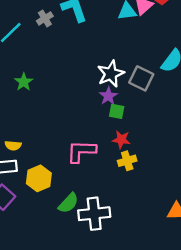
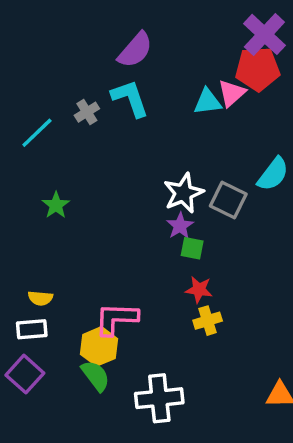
pink L-shape: (81, 151) -> (116, 319), moved
yellow hexagon: (39, 178) -> (99, 346), moved
green semicircle: (68, 203) -> (96, 376), moved, turned -80

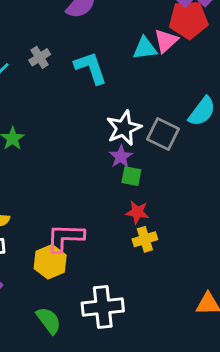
cyan L-shape: (130, 98) -> (91, 68), moved
green semicircle: (96, 376) -> (49, 320), moved

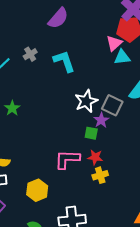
cyan triangle: (145, 48) -> (122, 57), moved
purple star: (121, 157) -> (101, 120), moved
pink L-shape: (65, 238) -> (67, 159), moved

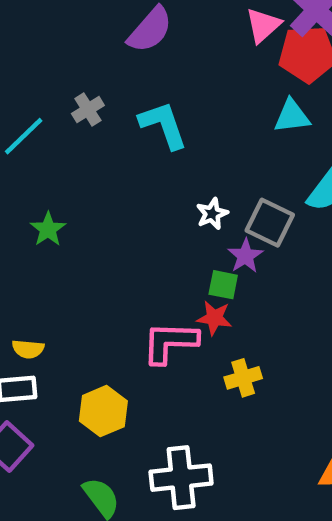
pink triangle: (114, 43) -> (263, 25), moved
white star: (86, 101) -> (212, 214), size x0.6
red star: (95, 157) -> (214, 318), moved

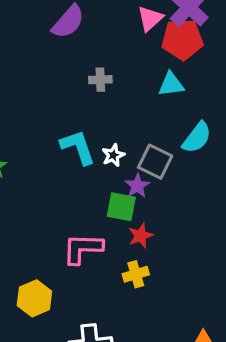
gray cross: (88, 110) -> (100, 80), moved, turned 30
cyan L-shape: (163, 125) -> (78, 147), moved
green square: (223, 285) -> (121, 207), size x1.4
red star: (214, 318) -> (141, 236), moved, turned -30

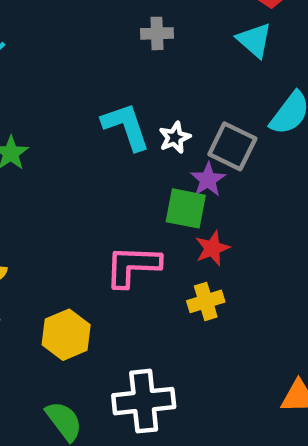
cyan triangle: (171, 84) -> (254, 40), turned 48

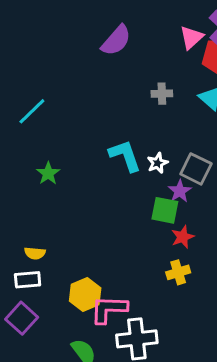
gray cross: (157, 33) -> (162, 94), moved
pink L-shape: (133, 266) -> (109, 309), moved

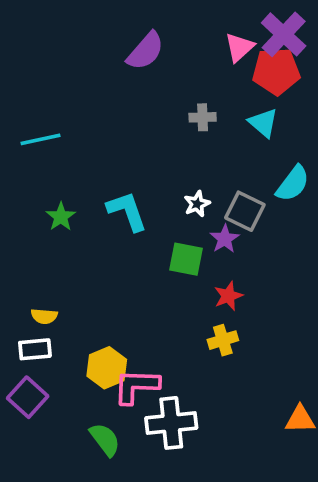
cyan line: (32, 111) -> (41, 139), turned 32
cyan L-shape: (125, 156) -> (127, 211), moved
green square: (165, 210) -> (186, 259), moved

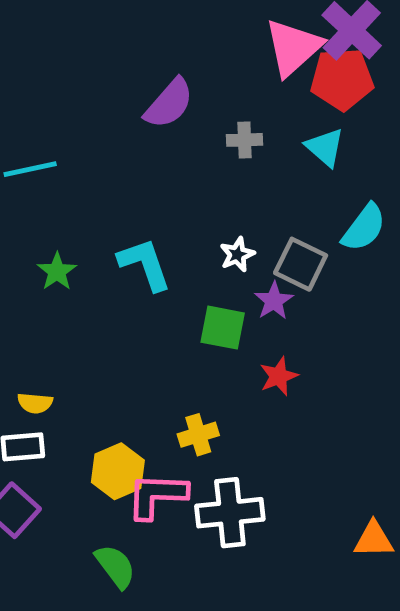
pink triangle: (239, 47) -> (293, 47), size x1.5
purple semicircle: (145, 51) -> (169, 103), moved
yellow cross: (223, 340) -> (198, 435), moved
white cross: (171, 423) -> (230, 513), moved

